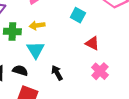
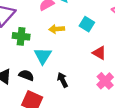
yellow arrow: (37, 25) -> (57, 29), moved

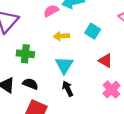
green cross: (21, 36) -> (25, 54), moved
cyan triangle: (43, 56) -> (64, 65), moved

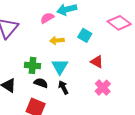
green cross: (25, 54) -> (33, 65), moved
black semicircle: (30, 84) -> (41, 83), moved

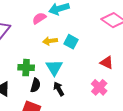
cyan square: (85, 35) -> (71, 42), moved
red triangle: (97, 62) -> (107, 63), moved
black semicircle: (41, 83) -> (35, 85), turned 88

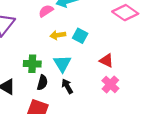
red triangle: (107, 63) -> (106, 60), moved

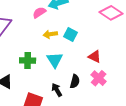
black semicircle: (42, 83) -> (75, 81), moved
black arrow: (67, 86) -> (57, 90), moved

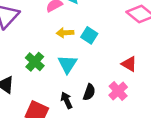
red triangle: (95, 57) -> (129, 64), moved
green cross: (28, 61) -> (35, 62), turned 35

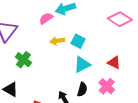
green cross: (35, 62) -> (23, 60), moved
cyan triangle: (67, 64) -> (82, 65), moved, turned 36

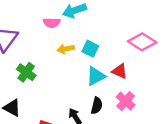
pink semicircle: (46, 18) -> (52, 23), turned -144
pink diamond: (120, 19) -> (142, 42), moved
red triangle: (114, 62) -> (120, 71), moved

